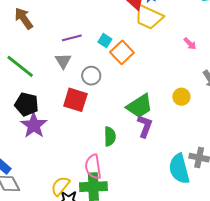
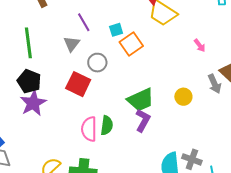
purple line: (72, 38) -> (84, 22), turned 66
cyan square: (105, 41) -> (116, 30), turned 32
green line: (20, 66) -> (28, 43), turned 36
pink semicircle: (93, 167) -> (89, 129), moved

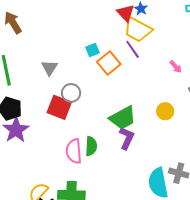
purple line: (84, 22) -> (133, 49), moved
pink arrow: (200, 45) -> (176, 67), moved
gray circle: (97, 63) -> (71, 93), moved

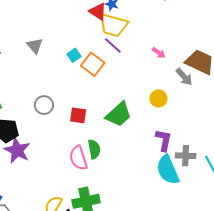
gray triangle: (49, 68) -> (35, 46), moved
gray circle: (71, 93) -> (44, 105), moved
red square: (59, 107) -> (78, 115), moved, size x0.7
purple L-shape: (127, 138) -> (164, 140), moved

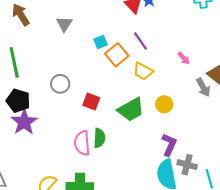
yellow trapezoid: (113, 25) -> (143, 71), moved, size x0.7
yellow circle: (158, 98) -> (164, 104), moved

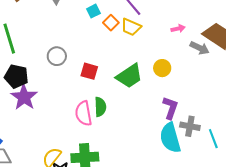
orange square: (117, 55) -> (111, 23), size x0.7
pink arrow: (184, 58) -> (178, 29), moved, turned -56
yellow trapezoid: (143, 71) -> (131, 27), moved
gray arrow: (203, 87) -> (200, 48), turned -30

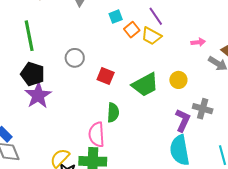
pink semicircle: (83, 113) -> (97, 135), moved
gray cross: (190, 126) -> (203, 109), moved

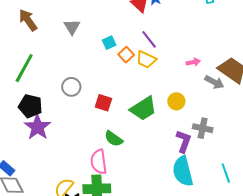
green line: (29, 36) -> (24, 68), turned 44
green semicircle: (113, 113) -> (114, 139), turned 126

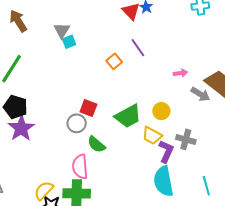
cyan square: (109, 43) -> (69, 42), moved
yellow trapezoid: (146, 59) -> (152, 136), moved
gray circle: (71, 87) -> (77, 123), moved

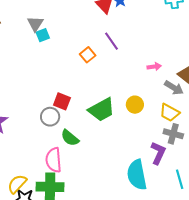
yellow trapezoid: (152, 136) -> (169, 113), moved
gray cross: (186, 139) -> (173, 134), moved
purple L-shape: (166, 151) -> (158, 153), moved

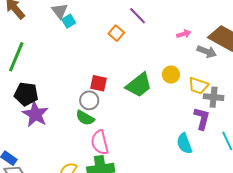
yellow trapezoid: (169, 113) -> (198, 86), moved
green semicircle: (70, 138) -> (85, 118), moved
cyan semicircle: (137, 175) -> (184, 143), size x0.7

